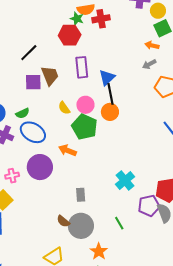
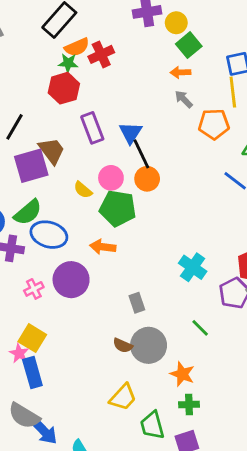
gray arrow: (149, 64) -> (184, 99), turned 88
purple square: (33, 82) -> (31, 166), size x1.4
green semicircle: (23, 113) -> (28, 212), size x1.5
pink cross: (12, 176) -> (34, 289), moved

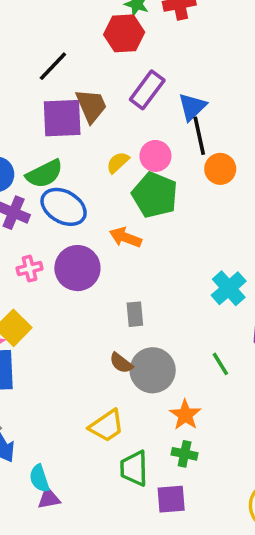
purple rectangle: (92, 128) -> (147, 90), turned 44
orange circle: (147, 179) -> (220, 169), moved
yellow semicircle: (83, 190) -> (118, 162), turned 84
gray rectangle: (137, 303) -> (135, 314), moved

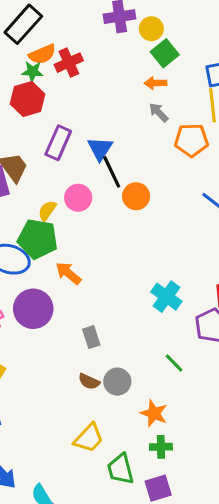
green pentagon: (155, 195) -> (38, 239), moved
orange arrow: (125, 237) -> (68, 273), turned 32
gray circle: (153, 370) -> (117, 382), size x0.7

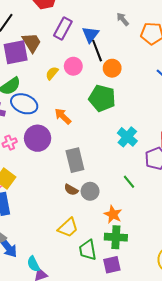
gray arrow: (159, 112) -> (123, 19), moved
green pentagon: (38, 239) -> (102, 98), moved
gray rectangle: (91, 337) -> (75, 160), size x1.6
green cross: (161, 447) -> (116, 237), size x1.5

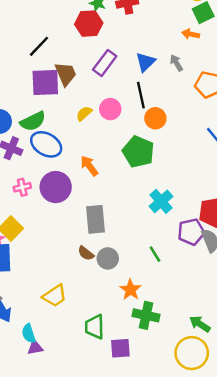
blue triangle: (90, 34) -> (146, 62), moved
yellow trapezoid: (68, 228) -> (55, 296), moved
green cross: (116, 237) -> (146, 315), moved

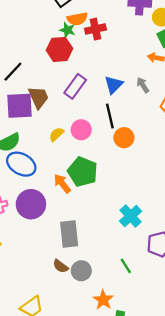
green pentagon: (138, 152) -> (83, 172), moved

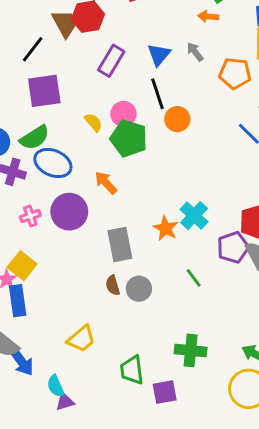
brown trapezoid: (38, 97) -> (65, 23), moved
yellow semicircle: (56, 134) -> (93, 122), turned 98
green pentagon: (83, 172) -> (129, 138), moved
brown semicircle: (61, 266) -> (113, 285), turned 42
orange star: (103, 300) -> (166, 228), moved

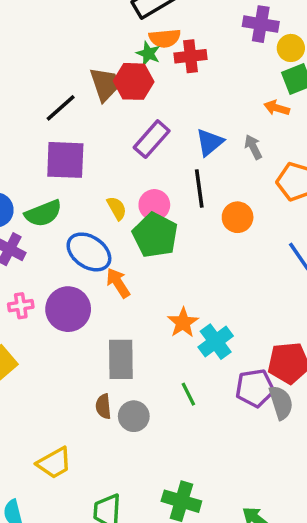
orange circle: (177, 119) -> (238, 217), moved
blue ellipse: (53, 163) -> (89, 252), moved
orange star: (166, 228) -> (183, 323), moved
green line: (194, 278) -> (188, 394), moved

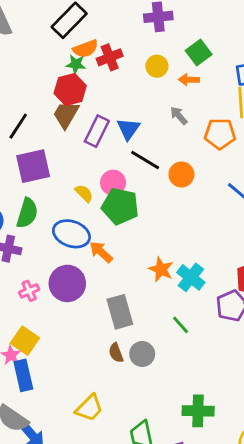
yellow circle: (291, 48) -> (157, 66), moved
brown trapezoid: (105, 84) -> (66, 115), moved, turned -116
blue triangle: (210, 142) -> (128, 129), moved
black line: (199, 189) -> (145, 160), turned -36
green semicircle: (43, 213) -> (27, 213), turned -36

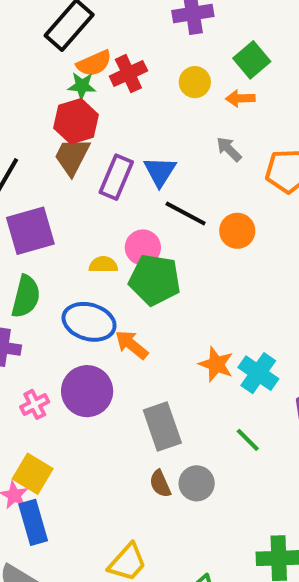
yellow semicircle: (84, 193) -> (103, 265), turned -42

